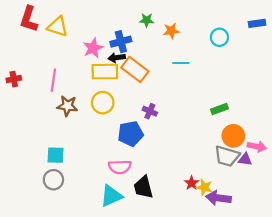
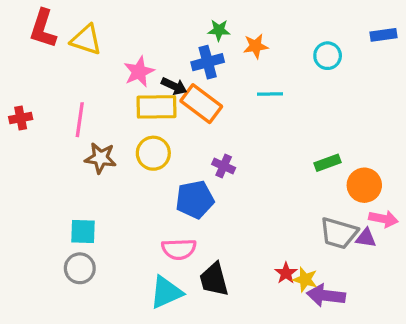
blue cross: (121, 42) -> (208, 62), moved
black arrow: (117, 58) -> (174, 86), turned -147
orange circle: (233, 136) -> (364, 185), moved

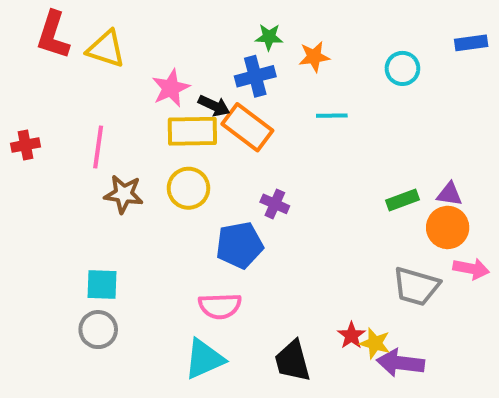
purple triangle: (366, 238) -> (450, 194), moved
black trapezoid: (214, 279) -> (293, 361), moved

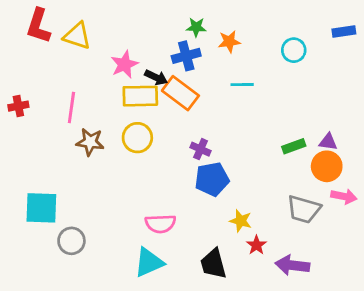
blue pentagon: (240, 245) -> (212, 179), moved
cyan square: (102, 284) -> (41, 208), moved, size x1.4
yellow star: (375, 343) -> (241, 221), moved

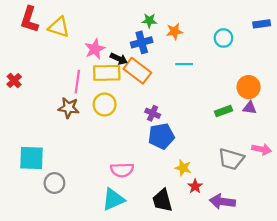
red cross: (18, 106) -> (14, 81), turned -32
pink line: (71, 107) -> (77, 82), moved
orange circle: (327, 166) -> (249, 87), moved

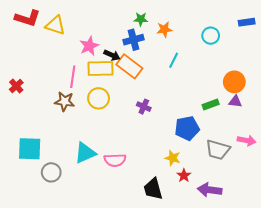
red L-shape: (29, 19) -> (28, 18), turned -90
cyan line: (184, 64) -> (174, 60), turned -63
red cross: (14, 81) -> (16, 86), moved
blue pentagon: (161, 136) -> (187, 128), moved
cyan triangle: (113, 199) -> (85, 153), moved

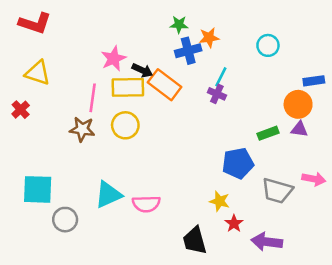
blue rectangle: (247, 22) -> (314, 81), moved
yellow triangle: (55, 25) -> (38, 73), moved
blue cross: (133, 40) -> (188, 51), moved
purple cross: (144, 107) -> (217, 94), moved

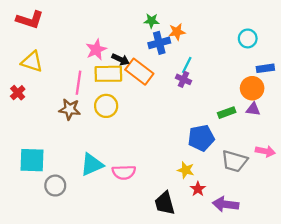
cyan circle: (268, 45) -> (248, 38), moved

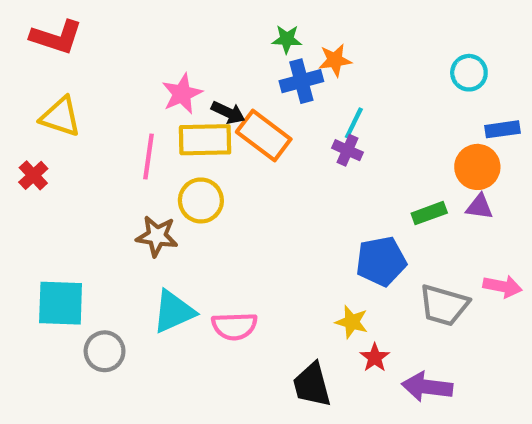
brown star: (70, 109) -> (157, 236), moved

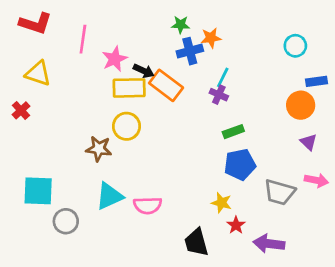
pink line: (149, 156) -> (83, 39), moved
purple triangle: (479, 207) -> (309, 142), moved, turned 36
green rectangle: (429, 213) -> (233, 132), moved

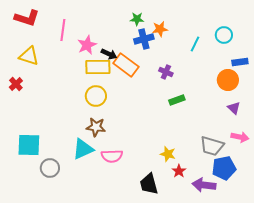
cyan line: (223, 77) -> (195, 44), moved
brown star: (99, 149) -> (96, 127), moved
blue pentagon: (240, 165) -> (224, 168), moved

